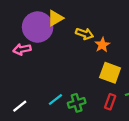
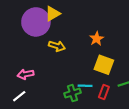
yellow arrow: (84, 34) -> (57, 46), moved
pink arrow: (22, 49) -> (25, 74), moved
cyan line: (55, 100) -> (85, 86), moved, turned 40

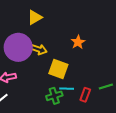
purple circle: (36, 22) -> (18, 47), moved
yellow square: (104, 65) -> (58, 69), moved

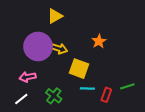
green cross: (54, 96) -> (54, 96), moved, turned -35

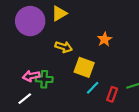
purple circle: (38, 46) -> (30, 21), moved
cyan line: (87, 88) -> (93, 88), turned -48
green cross: (54, 96) -> (44, 79), moved, turned -35

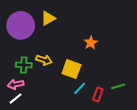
yellow arrow: (64, 47) -> (44, 60), moved
pink arrow: (31, 76) -> (16, 84), moved
green cross: (44, 79) -> (24, 65), moved

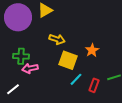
orange star: (91, 43) -> (92, 50), moved
yellow arrow: (44, 60) -> (57, 39), moved
pink arrow: (16, 84) -> (30, 68), moved

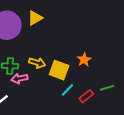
yellow arrow: (57, 39) -> (37, 63), moved
red rectangle: (94, 85) -> (86, 96), turned 32

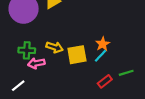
yellow square: (59, 70) -> (77, 55), turned -30
cyan line: (67, 90) -> (101, 56), moved

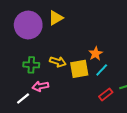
orange star: (103, 44) -> (96, 54), moved
pink arrow: (36, 63) -> (40, 86), moved

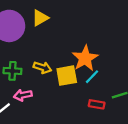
orange star: (96, 54) -> (85, 58), size x1.6
red rectangle: (106, 94) -> (97, 104), turned 48

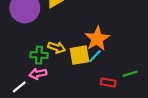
green cross: (12, 71) -> (39, 55), moved
cyan line: (92, 77) -> (95, 56), moved

